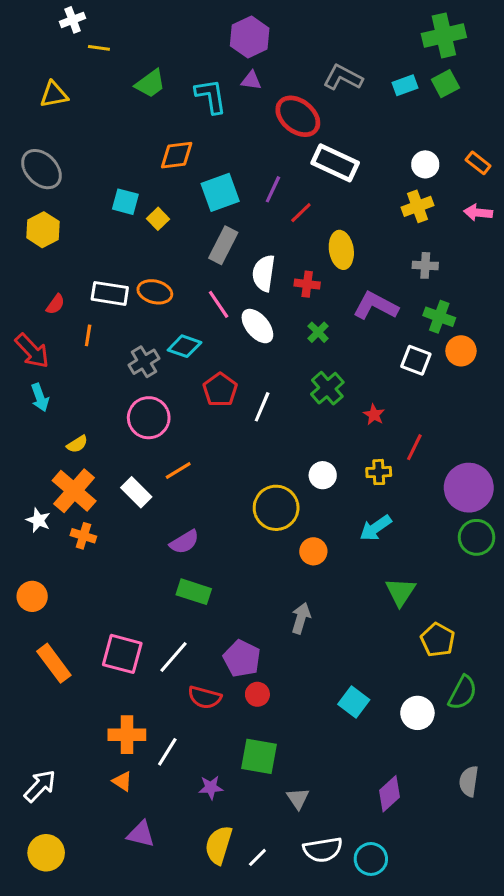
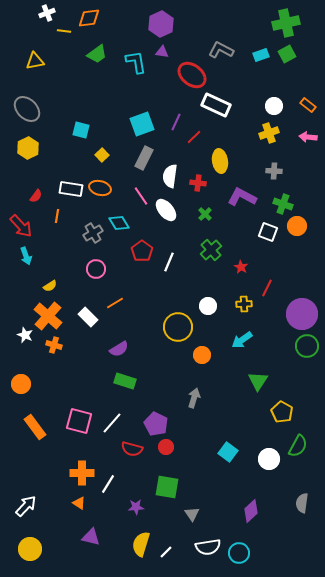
orange diamond: (177, 155) -> (89, 18), moved
yellow square: (158, 219) -> (102, 155), moved
cyan diamond: (184, 346) -> (119, 223), turned 40
pink circle: (149, 418) -> (96, 269), size x0.7

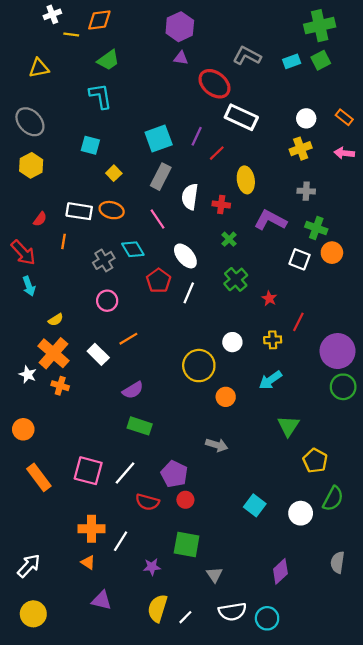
cyan L-shape: (136, 62) -> (100, 96), moved
white ellipse: (166, 210) -> (185, 256), moved
gray arrow: (194, 398) -> (217, 445), turned 90

